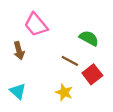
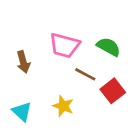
pink trapezoid: (36, 25) -> (65, 45), moved, turned -35
yellow star: (64, 92) -> (63, 106), moved

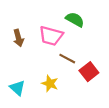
green semicircle: (109, 47) -> (75, 20), moved
brown arrow: (23, 62) -> (18, 38), moved

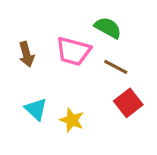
brown line: (67, 59) -> (116, 67), moved
cyan triangle: (17, 88) -> (36, 109), moved

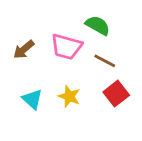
brown arrow: (26, 54) -> (24, 49), turned 65
yellow star: (72, 120) -> (69, 96), moved

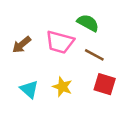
red square: (116, 94) -> (105, 84), turned -35

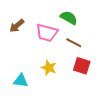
brown arrow: (22, 45) -> (17, 26), moved
cyan triangle: (29, 89) -> (21, 81), moved, turned -35

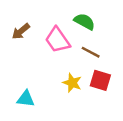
pink trapezoid: (47, 33) -> (58, 40), turned 40
yellow star: (49, 68) -> (72, 83), moved

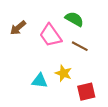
red square: (100, 80) -> (86, 92), moved, turned -30
cyan triangle: (26, 99) -> (40, 81), moved

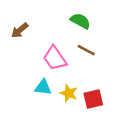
pink trapezoid: (50, 35) -> (55, 58), moved
yellow star: (63, 73) -> (69, 93), moved

